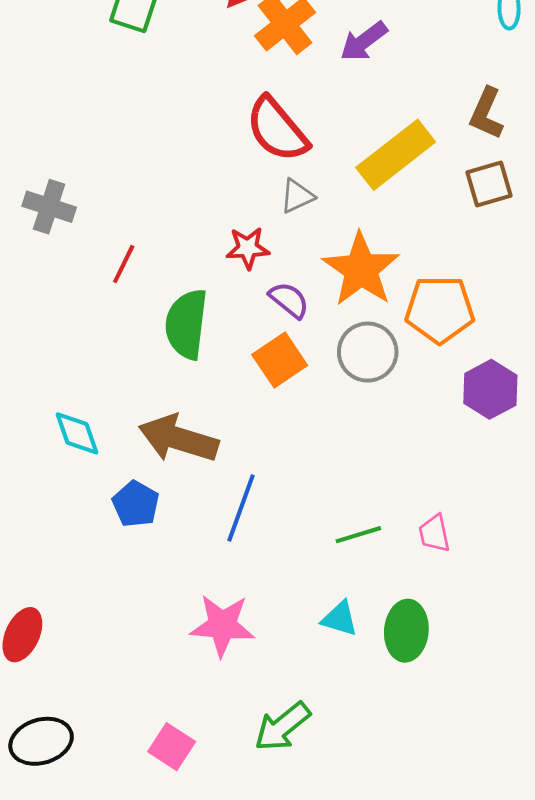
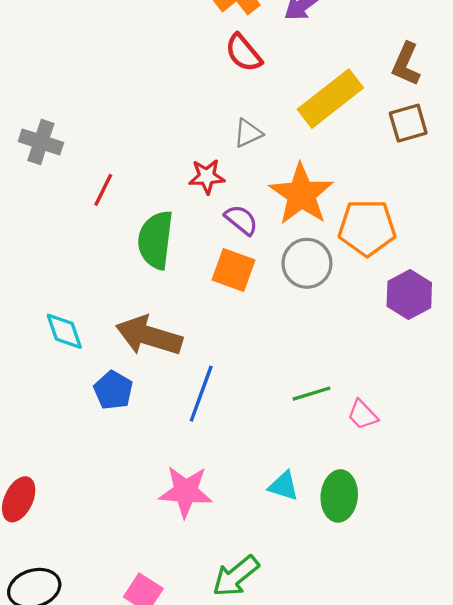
red semicircle: (277, 129) -> (243, 53), moved, size x0.7
orange square: (280, 360) -> (233, 270), turned -36
pink trapezoid: (434, 533) -> (363, 415), turned -32
green line: (358, 535) -> (311, 394), moved

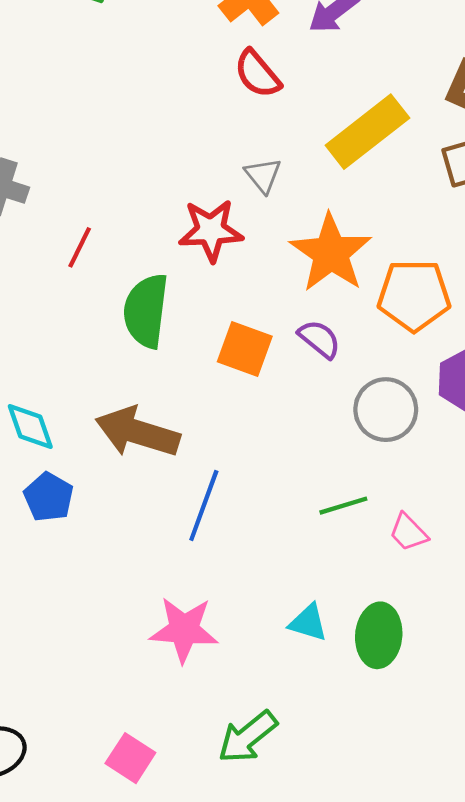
gray triangle: (248, 133) -> (263, 175), turned -44
red star: (207, 176) -> (211, 230), size x1.4
purple semicircle: (241, 220) -> (319, 339), moved
gray circle: (307, 263) -> (386, 410), moved
blue pentagon: (113, 390) -> (49, 497), moved

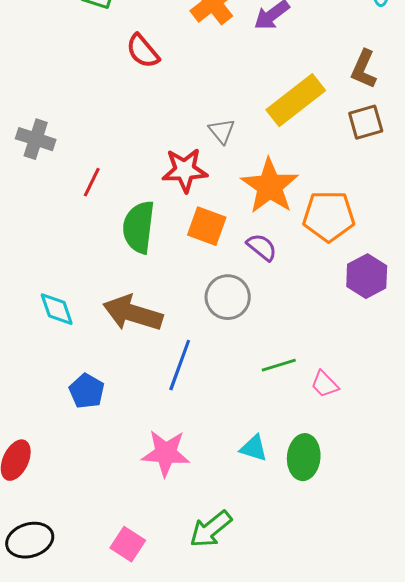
red semicircle: (257, 74) -> (143, 51), moved
orange square: (245, 349) -> (207, 226), moved
gray circle: (386, 410) -> (228, 297), moved
blue pentagon: (49, 497) -> (87, 391), moved

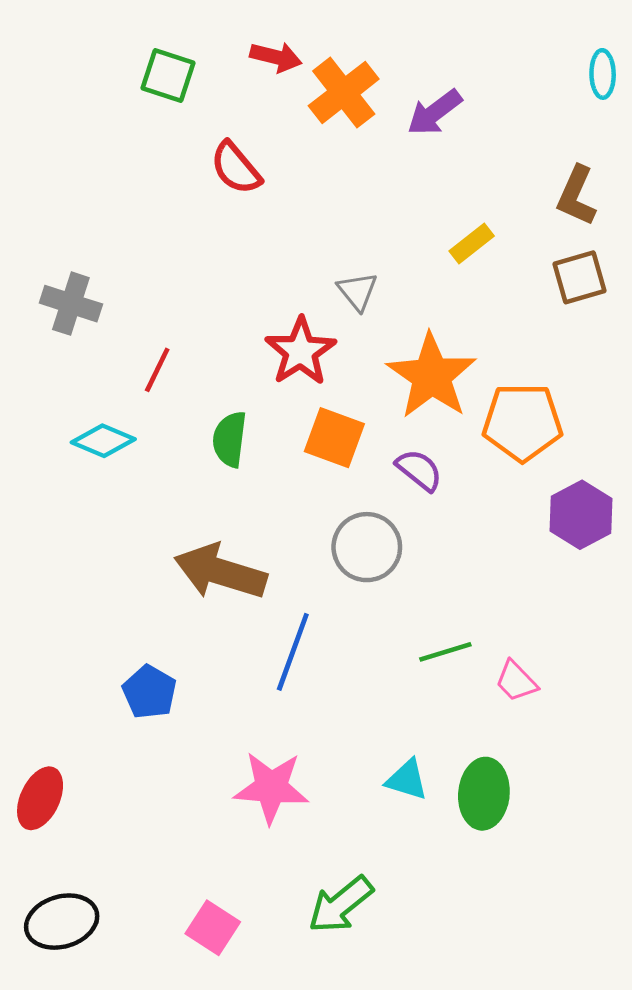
yellow rectangle: (296, 100) -> (472, 243), size x0.5
red star: (185, 170) -> (301, 351), turned -30
green semicircle: (139, 227) -> (230, 439), size x0.7
cyan diamond: (57, 309) -> (103, 441), moved, turned -48

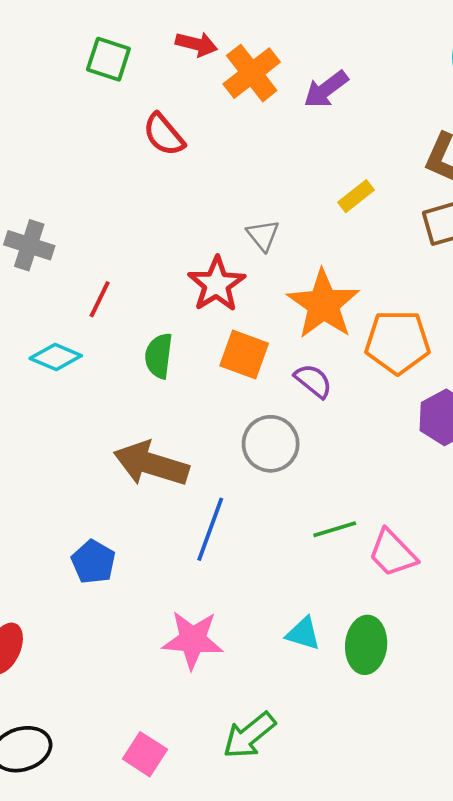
pink trapezoid: (516, 681) -> (392, 553), size x1.4

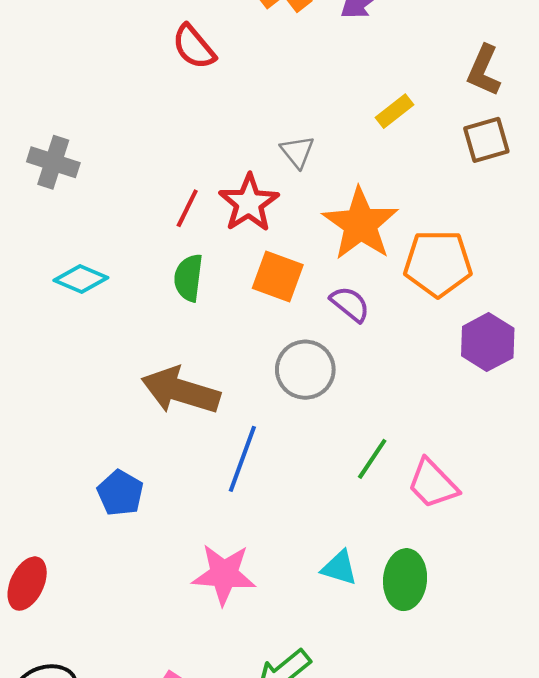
red line: (100, 299) -> (187, 208), moved
green line: (335, 529) -> (372, 459), turned -39

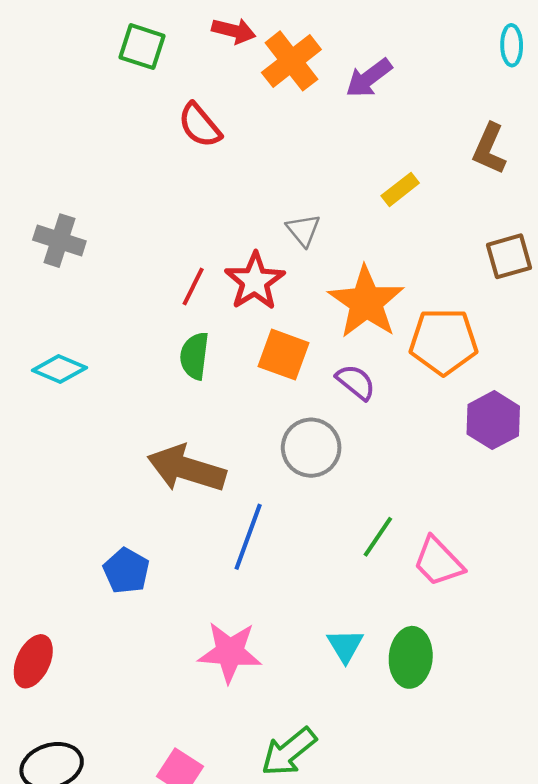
brown square: (486, 140) -> (509, 256), moved
cyan diamond: (81, 279) -> (59, 369), moved
cyan triangle: (339, 568) -> (345, 646), turned 42

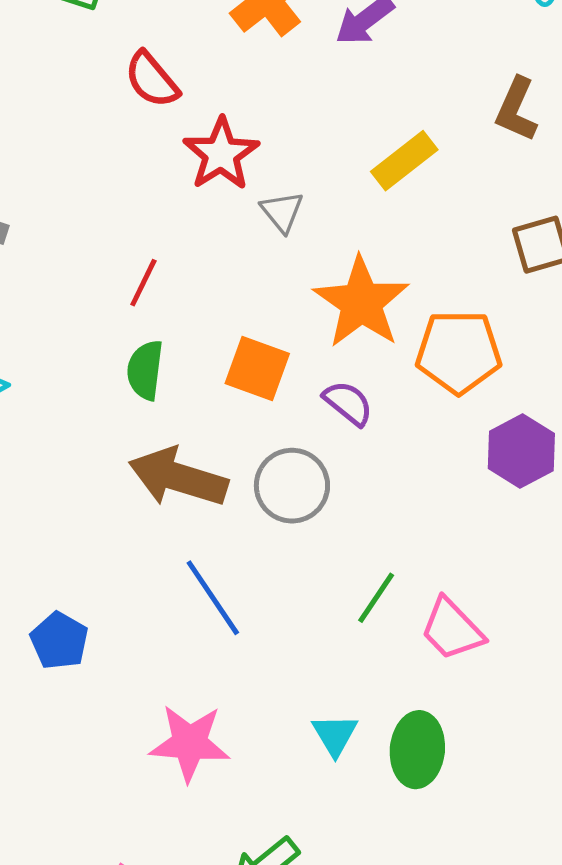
yellow rectangle: (400, 189) -> (404, 161), size x1.4
red star: (255, 281) -> (221, 154), moved
brown arrow: (187, 469) -> (178, 477), moved
blue line: (248, 537) -> (213, 598), turned -54

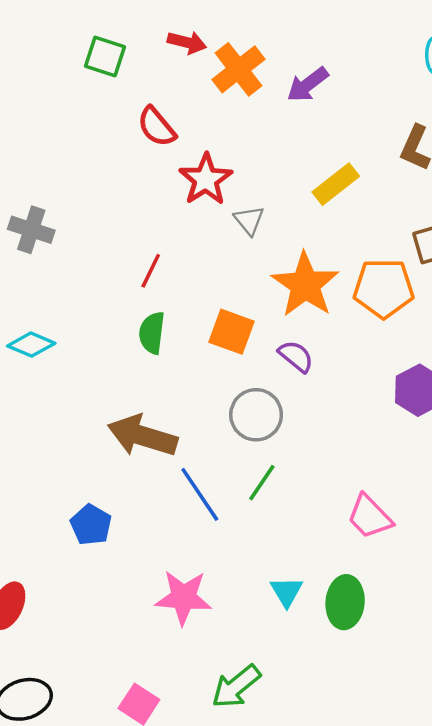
orange pentagon: (459, 352) -> (384, 288), moved
brown arrow: (178, 477) -> (142, 436), moved
green line: (376, 598) -> (262, 483), moved

